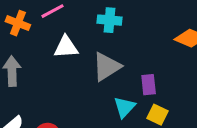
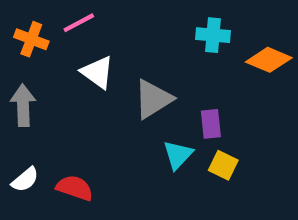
cyan cross: (110, 20) -> (213, 35), moved
white triangle: (66, 47) -> (97, 72), turned 40

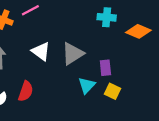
white triangle: (97, 72) -> (41, 51), moved
red semicircle: (75, 188) -> (26, 91), moved, turned 90

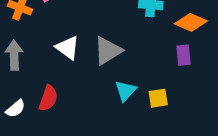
purple rectangle: (105, 68) -> (183, 55), moved
yellow square: (113, 91) -> (158, 98), turned -35

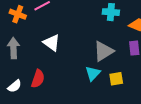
gray triangle: (108, 51) -> (103, 51), moved

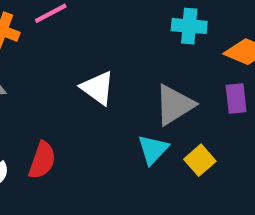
white triangle: (52, 43) -> (98, 88), moved
yellow square: (116, 79) -> (200, 160), turned -32

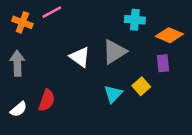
gray triangle: (174, 105) -> (114, 52), moved
yellow square: (200, 160) -> (141, 86), moved

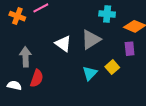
gray arrow: (17, 63) -> (26, 57), moved
white semicircle: (19, 109) -> (14, 85), turned -128

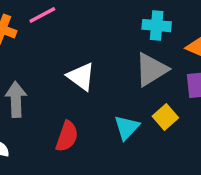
gray triangle: (91, 40) -> (151, 69), moved
red semicircle: (37, 78) -> (67, 136), moved

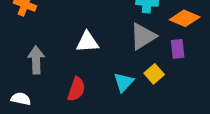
white triangle: (81, 77) -> (87, 42), turned -40

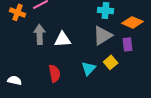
gray arrow: (36, 60) -> (40, 34), moved
red semicircle: (76, 89) -> (55, 73), turned -30

